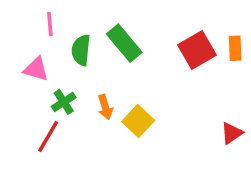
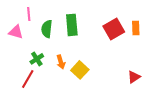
green rectangle: (124, 43) -> (72, 25), turned 35
pink triangle: (36, 69) -> (16, 32), moved

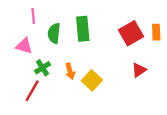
pink triangle: (16, 32) -> (24, 46), moved
red triangle: (134, 77) -> (139, 70), moved

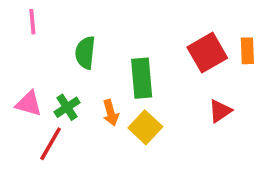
pink line: (33, 16) -> (32, 22), moved
green rectangle: (83, 29) -> (142, 78), moved
pink triangle: (24, 46) -> (29, 104), moved

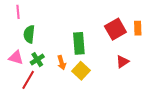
green semicircle: (85, 53) -> (29, 34), moved

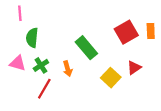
green rectangle: (79, 43) -> (86, 48), turned -35
yellow square: (81, 71) -> (111, 78), moved
red line: (28, 80) -> (44, 89), moved

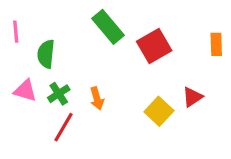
pink line: (20, 13) -> (16, 32), moved
red square: (126, 32) -> (154, 46), moved
green rectangle: (86, 48) -> (108, 27), moved

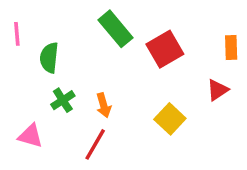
pink triangle: (25, 91) -> (31, 136), moved
red triangle: (192, 97) -> (218, 90), moved
red line: (63, 127) -> (95, 144), moved

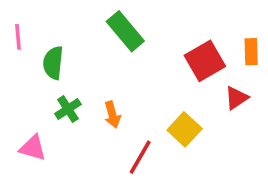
red square: (165, 49) -> (205, 61), moved
red line: (95, 144) -> (140, 157), moved

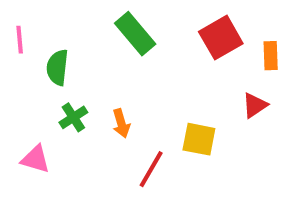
red square: (205, 61) -> (221, 38), moved
yellow square: (185, 129) -> (199, 139), turned -32

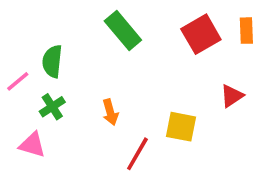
pink line: (20, 40) -> (18, 81), moved, turned 55
orange rectangle: (271, 56) -> (246, 31), moved
green cross: (73, 117) -> (52, 107), moved

